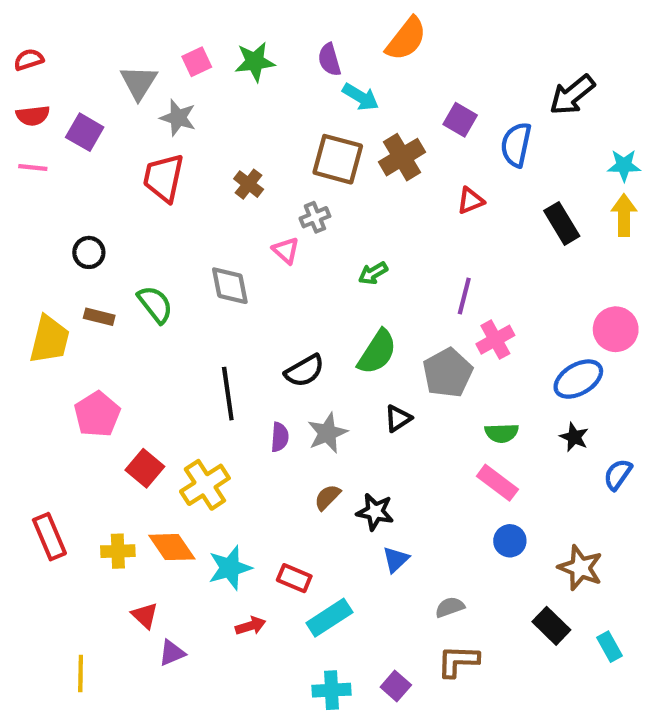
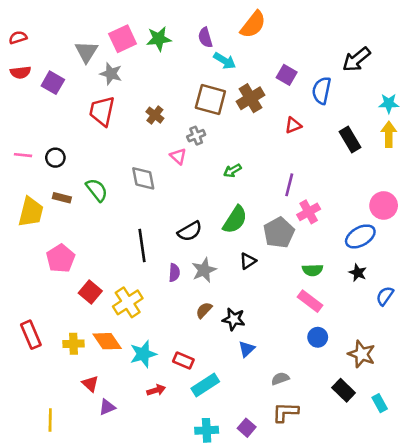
pink square: (197, 62) -> (123, 39), size x1.5
pink line: (33, 167) -> (23, 155), moved

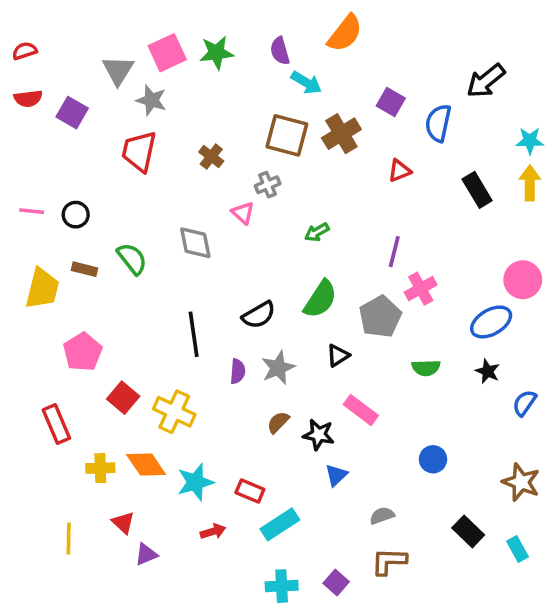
pink rectangle: (310, 301) -> (361, 410), moved
yellow cross: (128, 302) -> (174, 412), turned -32
red rectangle: (31, 335) -> (56, 424), moved
brown star: (362, 354) -> (521, 482), moved
yellow line: (50, 420) -> (69, 538), moved

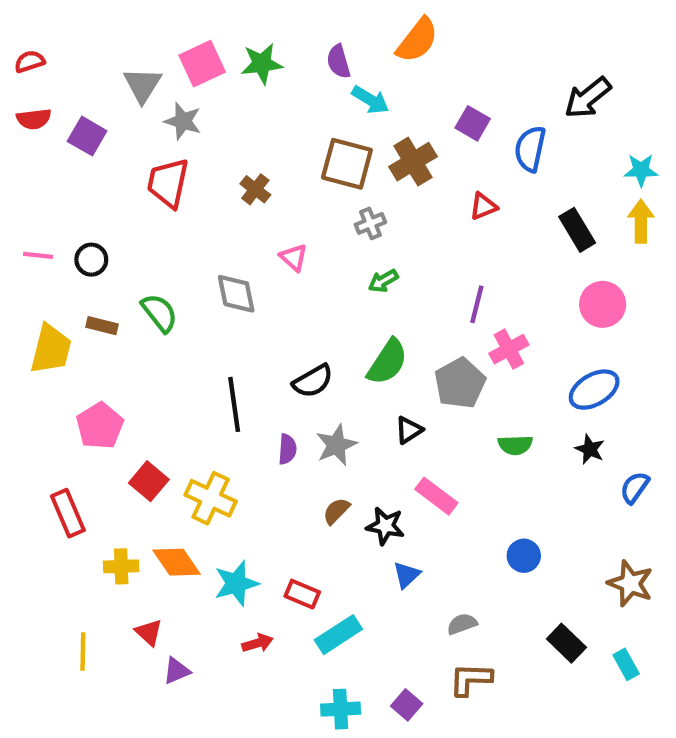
gray cross: (268, 185) -> (370, 223), moved
pink circle: (523, 280) -> (603, 304), moved

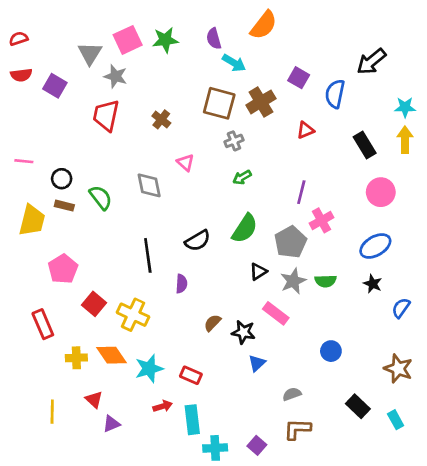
black circle: (91, 260) -> (62, 179), moved
gray star: (336, 445) -> (293, 281), moved
cyan rectangle: (338, 635) -> (192, 420), moved, turned -64

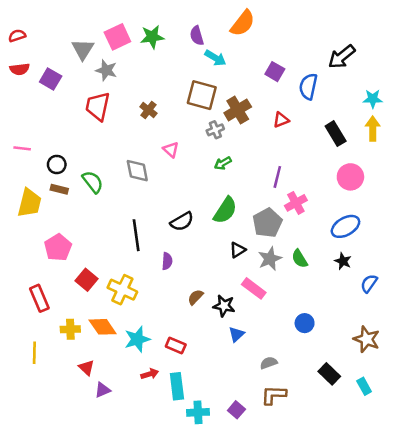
brown cross: (261, 102) -> (238, 110), moved
green semicircle: (326, 281) -> (300, 259), turned 60
yellow line: (52, 412) -> (34, 353), moved

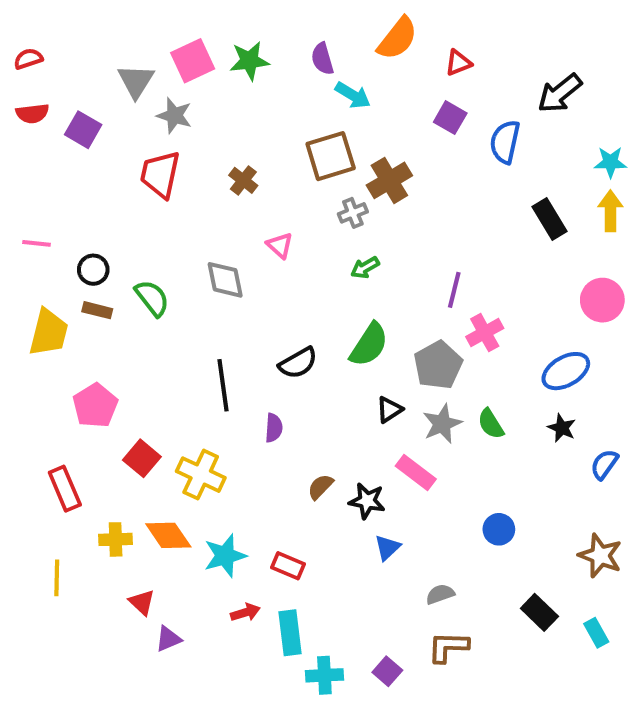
brown square: (202, 95) -> (331, 156), turned -32
red triangle: (281, 120) -> (458, 63), moved
pink circle: (350, 177) -> (602, 300), moved

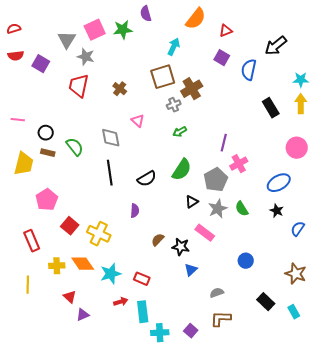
purple semicircle: (322, 59) -> (146, 14), moved
cyan arrow: (353, 95) -> (174, 47), turned -96
black line: (223, 385) -> (110, 173), moved

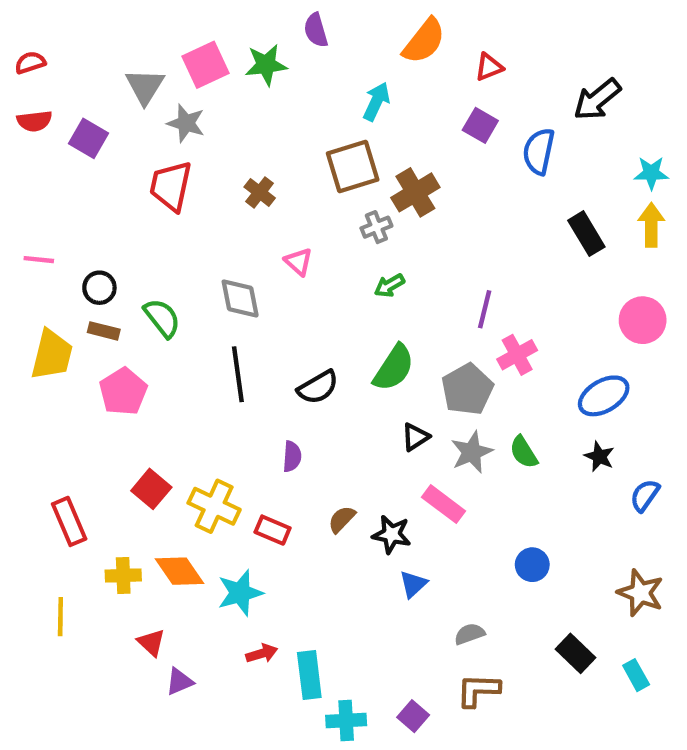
pink pentagon: (47, 200) -> (123, 392), moved
red rectangle: (142, 279) -> (273, 530), moved

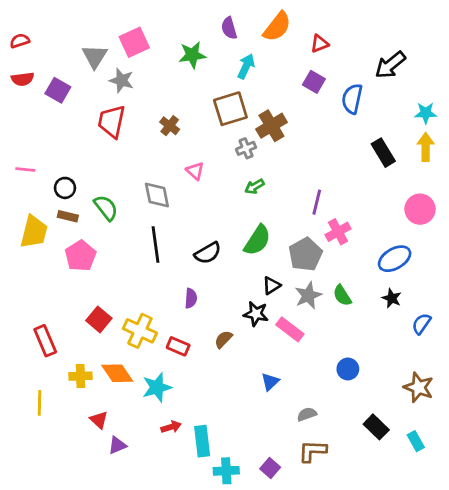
purple semicircle: (316, 30) -> (229, 28), moved
green star: (266, 65) -> (192, 55), moved
black star: (392, 534) -> (256, 314), moved

